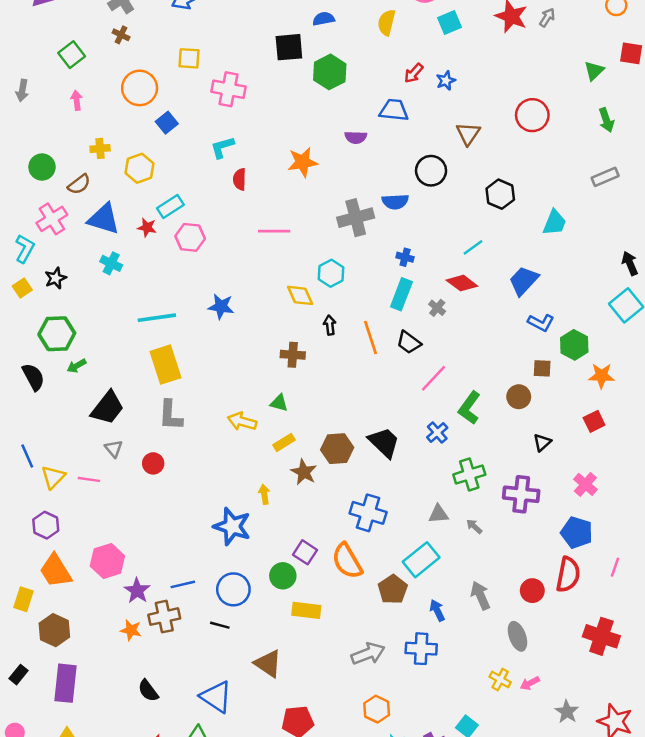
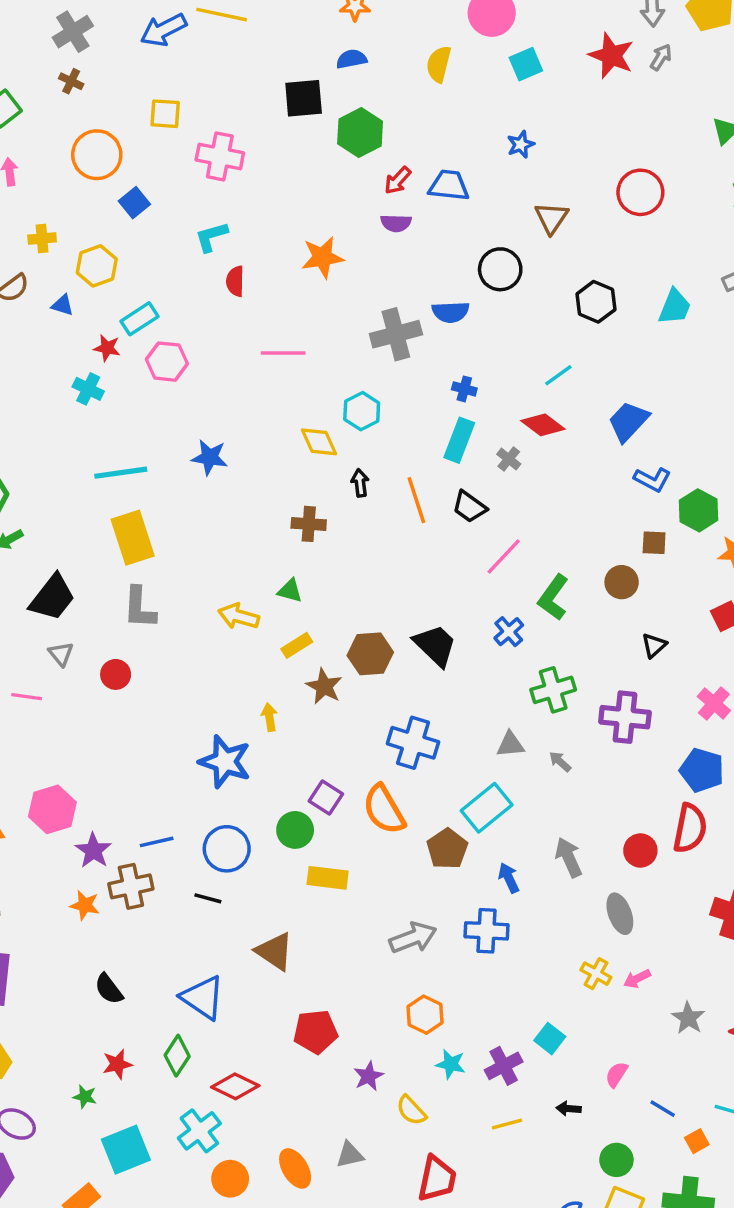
red arrow: (414, 73) -> (398, 180), moved
blue triangle: (104, 219) -> (63, 305), moved, size x0.5
cyan trapezoid: (555, 223) -> (675, 307), moved
cyan cross: (111, 263) -> (88, 389), moved

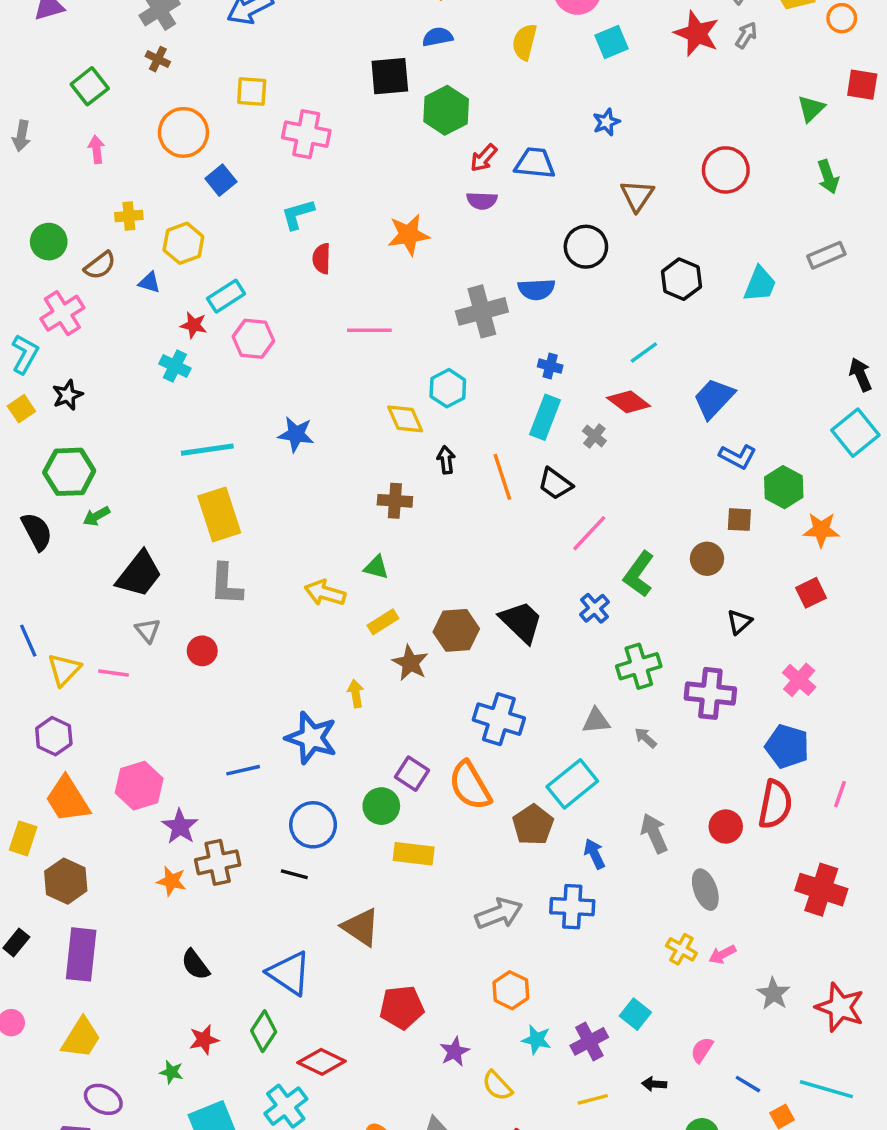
blue line: (157, 842) -> (243, 770), moved

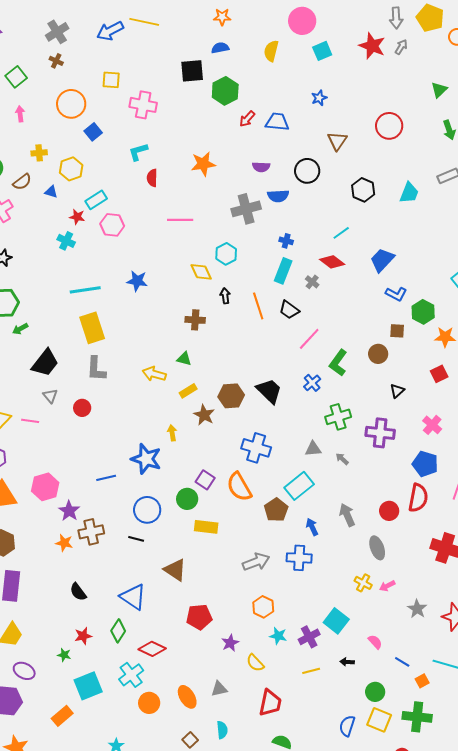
purple semicircle: (482, 201) -> (261, 167), moved
cyan square: (635, 1014) -> (336, 621), size x1.4
pink semicircle: (702, 1050) -> (375, 642), turned 105

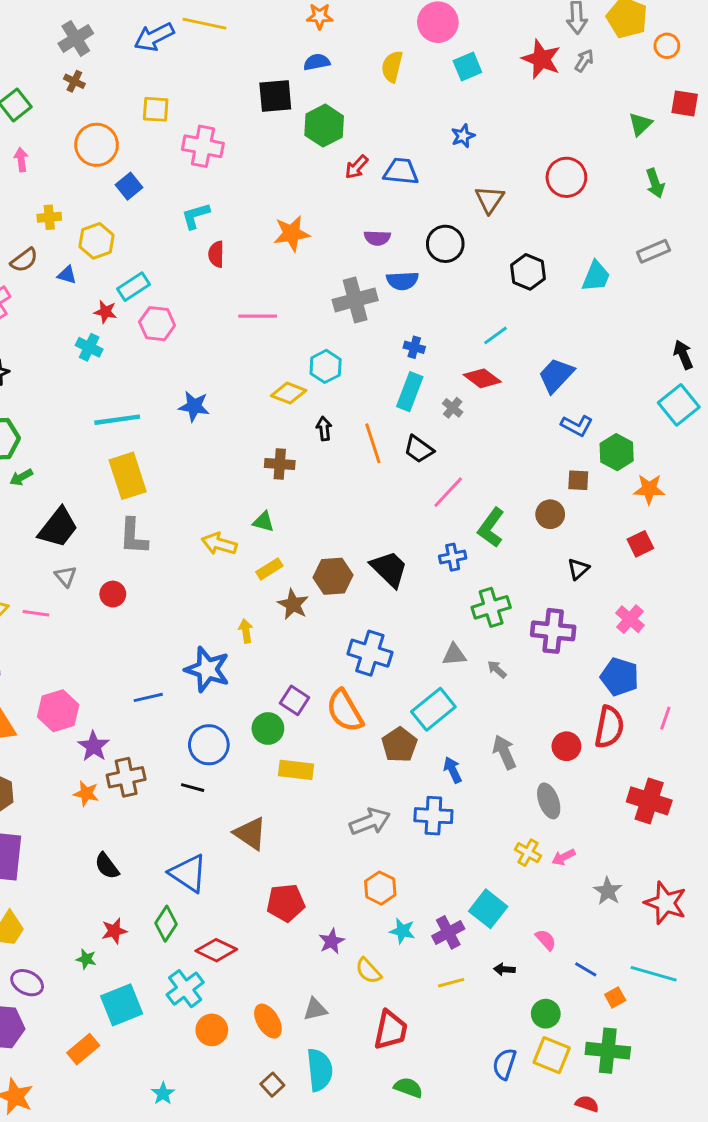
yellow diamond: (201, 272) -> (289, 393), turned -45
blue cross: (312, 383) -> (453, 557), turned 30
cyan semicircle: (222, 730) -> (320, 1070), size x1.6

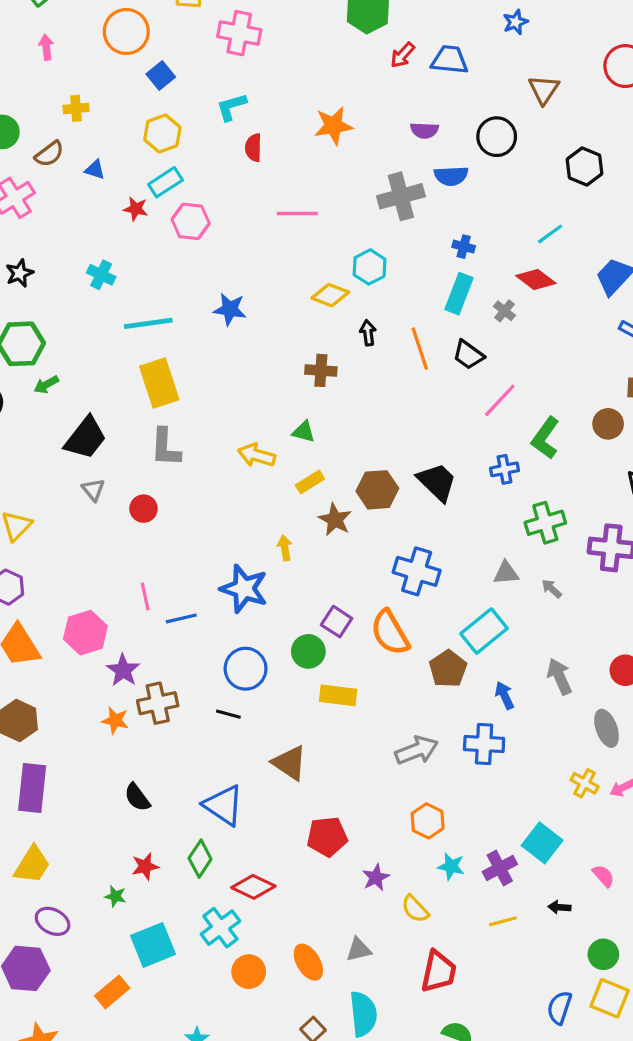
yellow hexagon: (97, 241) -> (162, 134), moved
cyan cross: (89, 347) -> (101, 275), moved
pink line: (36, 613) -> (145, 596), moved, turned 70

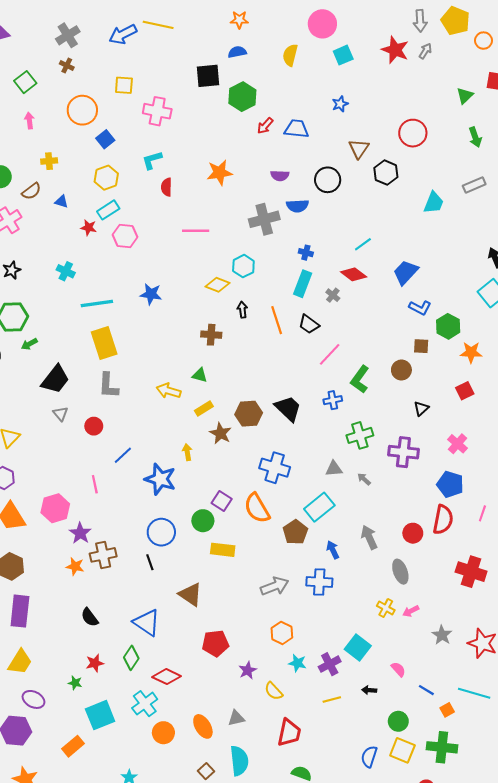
black hexagon: (585, 166) -> (386, 173), moved
blue line: (181, 618) -> (123, 455), moved, turned -30
black line: (228, 714) -> (150, 562), turned 56

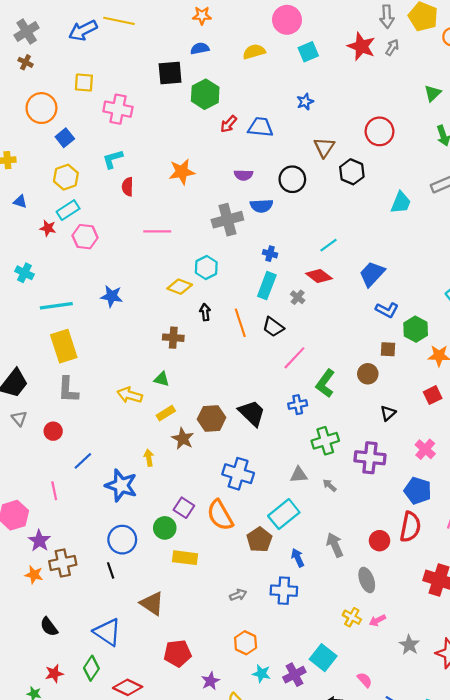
yellow semicircle: (290, 55) -> (254, 52), turned 60
gray arrow: (275, 586) -> (238, 595), size x0.6

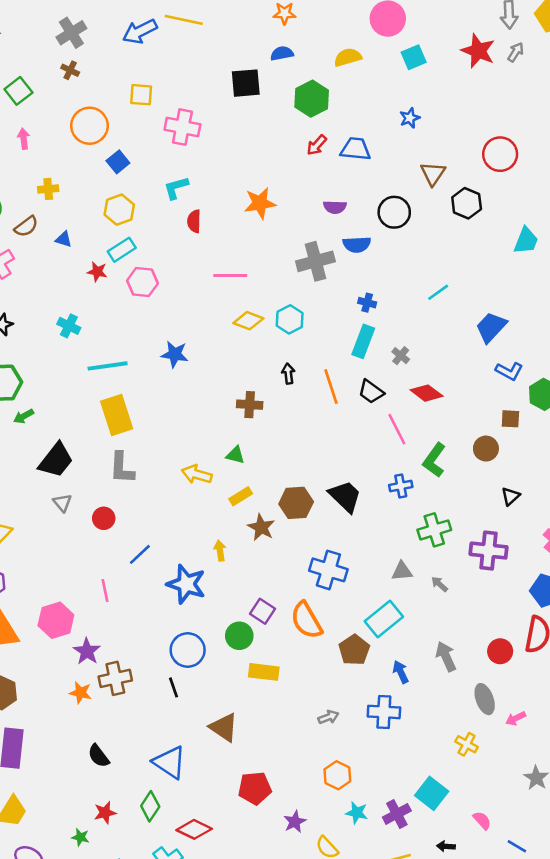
green hexagon: (205, 94) -> (312, 99), moved
red diamond: (319, 276) -> (427, 393), moved
yellow diamond: (180, 287) -> (248, 321), moved
pink line: (294, 358) -> (397, 429), turned -70
pink arrow: (377, 620) -> (516, 718), moved

